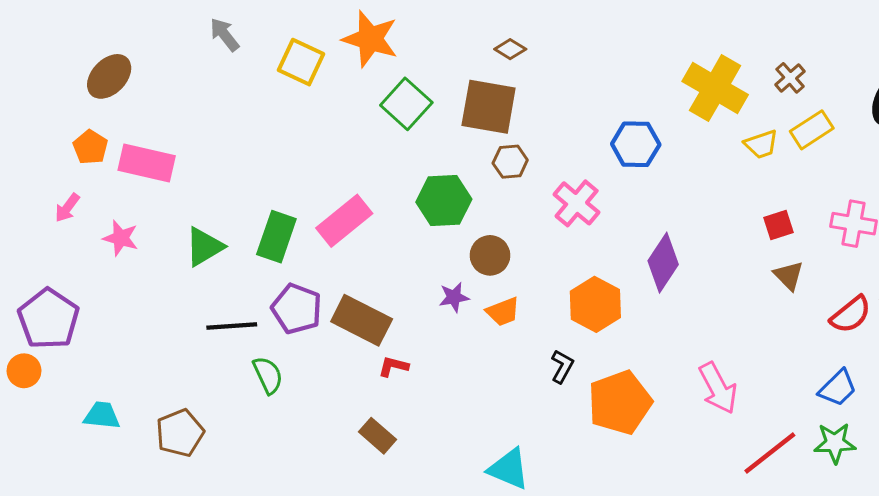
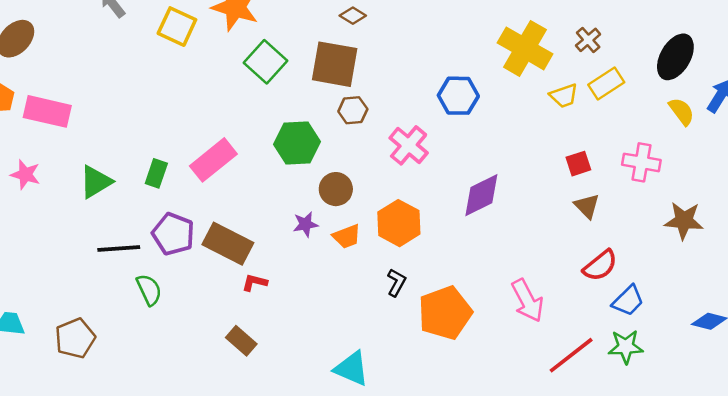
green rectangle: (276, 237) -> (156, 173), size x0.7
purple diamond: (663, 263) -> (481, 195), turned 30
orange hexagon: (595, 304) -> (399, 223), moved
red semicircle: (851, 315) -> (600, 265), moved

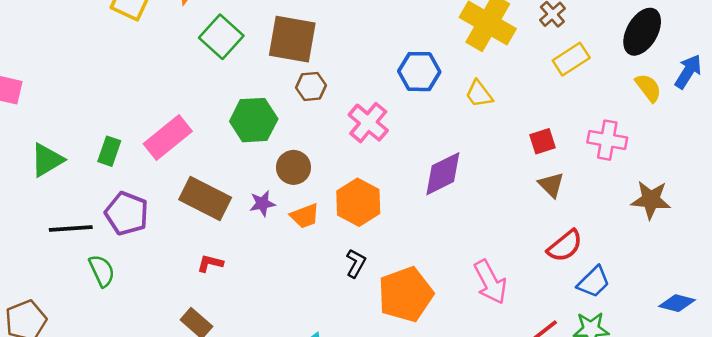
yellow trapezoid: (564, 96) -> (479, 94), moved, turned 72
brown rectangle: (228, 244) -> (205, 199), moved

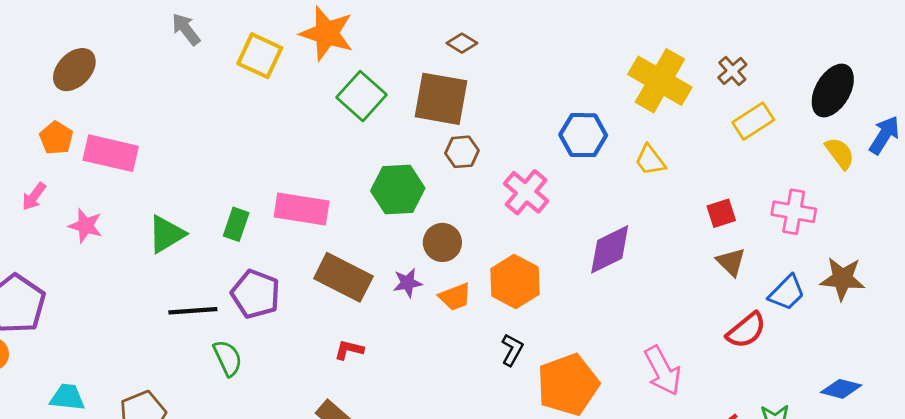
pink rectangle: (168, 138) -> (302, 209), turned 48
blue trapezoid: (594, 282) -> (787, 293), moved
blue diamond: (677, 303) -> (841, 389), moved

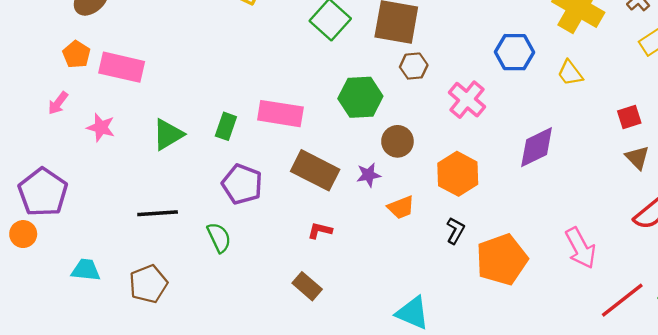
orange trapezoid: (455, 297) -> (401, 207), moved
black line: (193, 311) -> (158, 213), moved

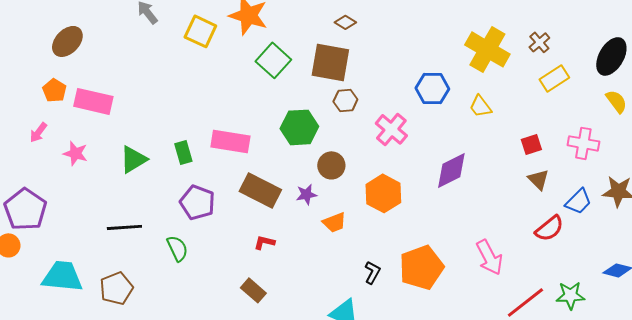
green rectangle: (226, 126) -> (183, 152), turned -35
black L-shape: (455, 231) -> (372, 272), moved
cyan trapezoid: (86, 270) -> (62, 276), size x1.6

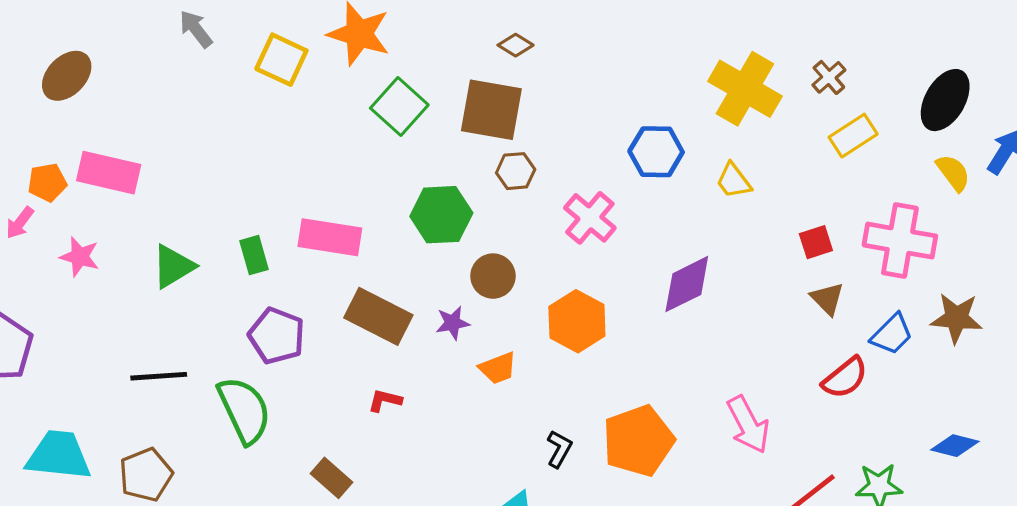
orange pentagon: (54, 90) -> (47, 182), moved, turned 30
pink cross: (583, 143) -> (900, 241), size x1.4
green semicircle: (177, 248) -> (244, 410), size x1.6
brown rectangle: (253, 290) -> (332, 478), moved

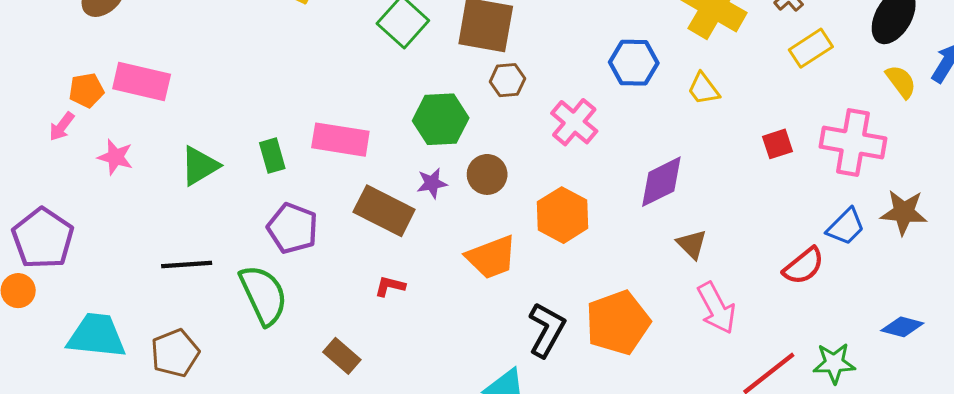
brown triangle: (827, 299) -> (692, 244), moved
purple star: (453, 323) -> (432, 183), moved
orange trapezoid: (498, 368) -> (491, 257), size x1.5
black L-shape: (559, 449) -> (547, 330), size x1.6

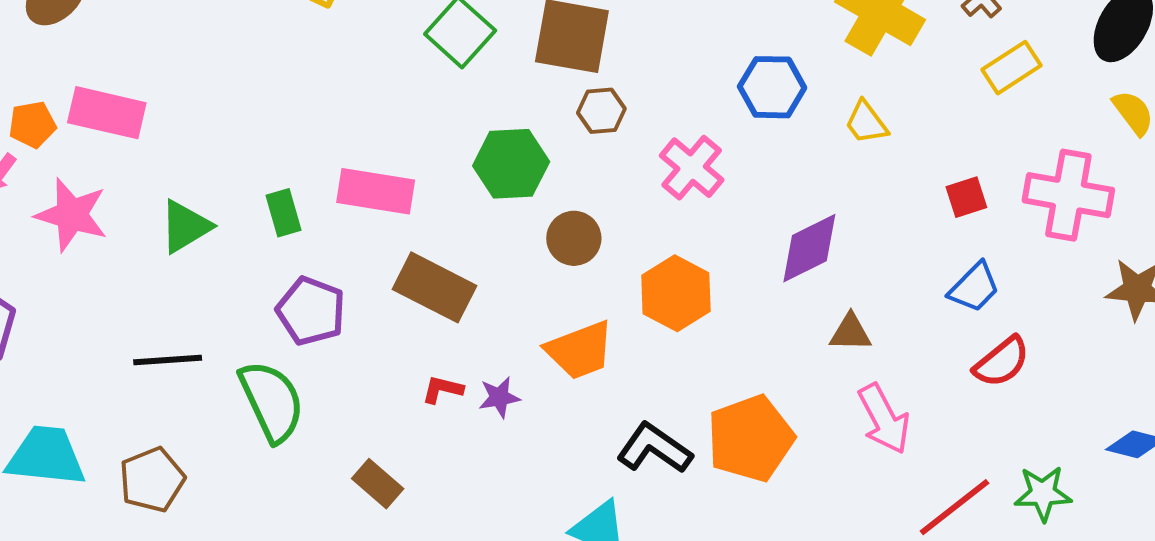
pink star: (115, 157) -> (72, 215), size x1.5
purple star: (432, 183) -> (499, 397), moved
blue trapezoid: (846, 227) -> (974, 287), moved
brown triangle: (692, 244) -> (851, 333), turned -44
black L-shape: (547, 330) -> (654, 448), turned -84

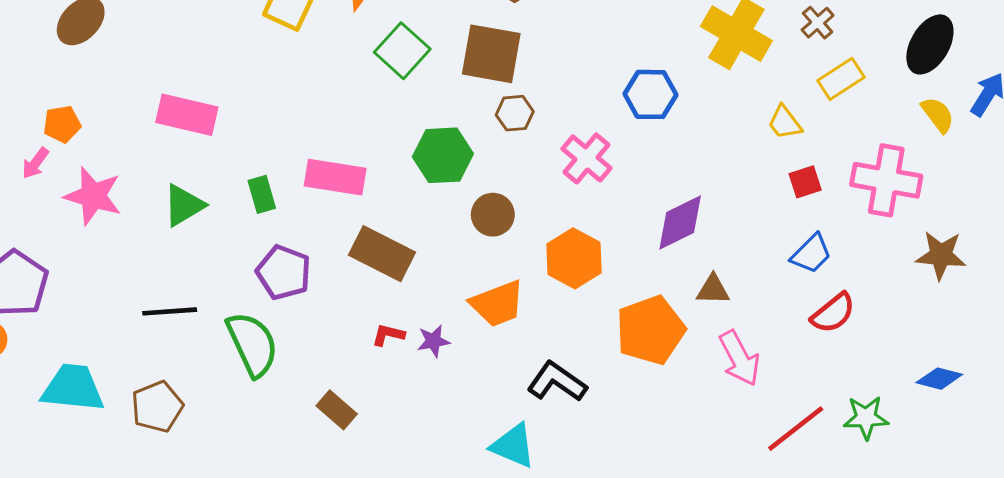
pink rectangle: (107, 113) -> (187, 115), moved
yellow trapezoid: (866, 123) -> (785, 123), moved
orange pentagon: (750, 438) -> (651, 330), moved

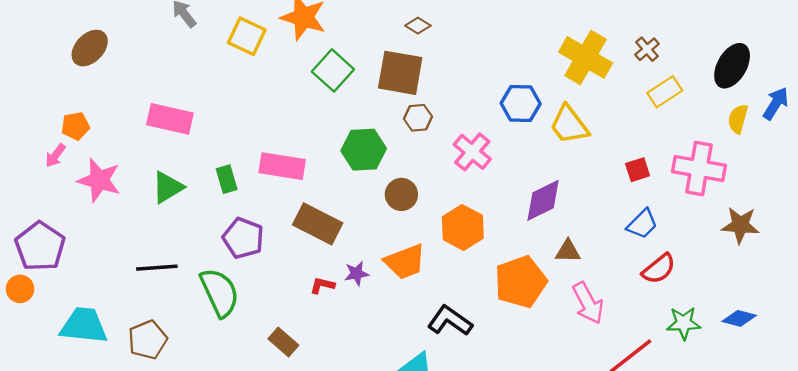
yellow semicircle: (938, 115) -> (738, 119), turned -128
yellow trapezoid: (785, 123) -> (569, 125), moved, size x1.5
purple star: (433, 341) -> (357, 274), moved
green star: (866, 418) -> (684, 323), moved

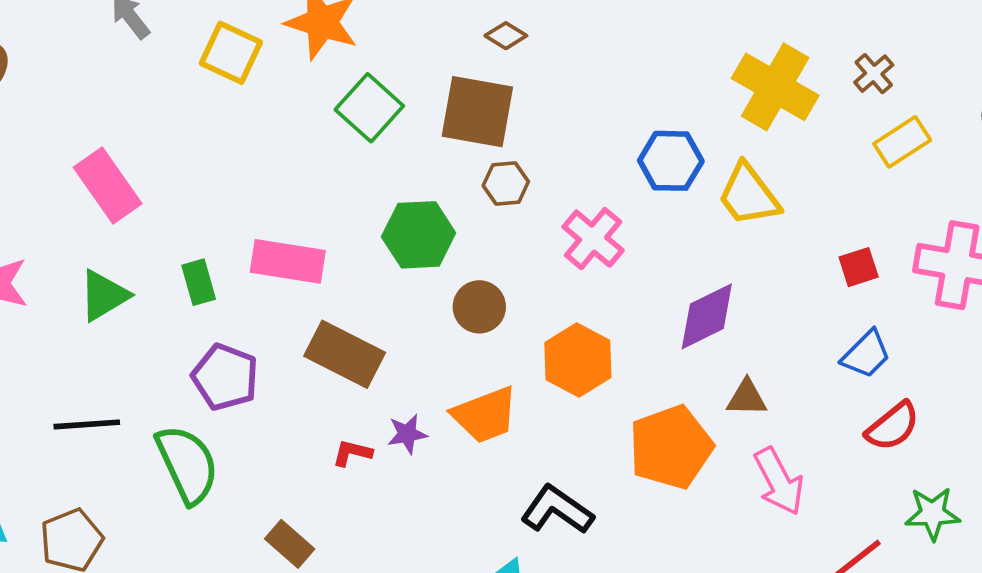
pink rectangle: (170, 119) -> (108, 186), turned 42

